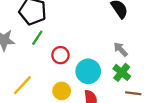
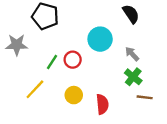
green line: (37, 38) -> (52, 62), moved
cyan circle: (88, 71) -> (100, 39), moved

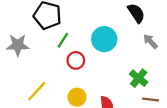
gray arrow: (132, 54) -> (150, 41), moved
green line: (52, 62) -> (63, 40), moved

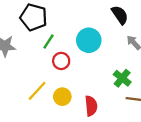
yellow line: (37, 91) -> (37, 91), moved

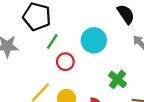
green cross: (122, 78) -> (117, 79), moved

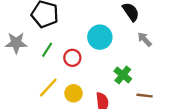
green line: (52, 41) -> (47, 50), moved

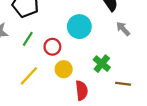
yellow circle: (73, 93) -> (64, 69), moved

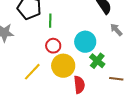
cyan circle: (79, 27) -> (85, 42), moved
green line: (28, 39) -> (50, 21), moved, turned -32
yellow circle: (64, 69) -> (63, 66), size x1.5

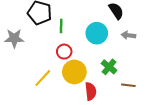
gray arrow: (116, 30) -> (128, 35), turned -40
cyan circle: (85, 42) -> (97, 33), moved

